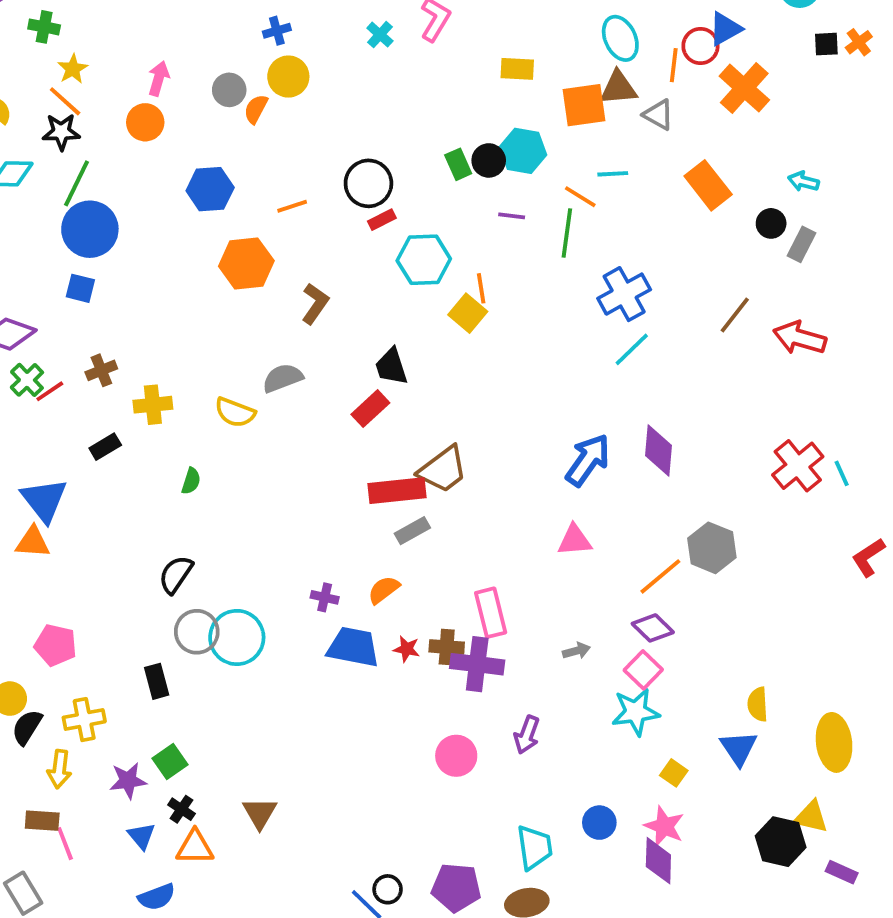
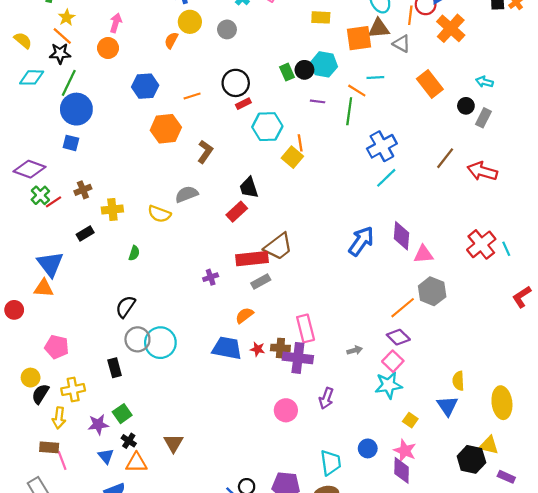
gray circle: (229, 90) -> (227, 29), moved
pink triangle: (575, 540) -> (423, 254), moved
purple cross: (325, 597) -> (211, 277), moved, turned -32

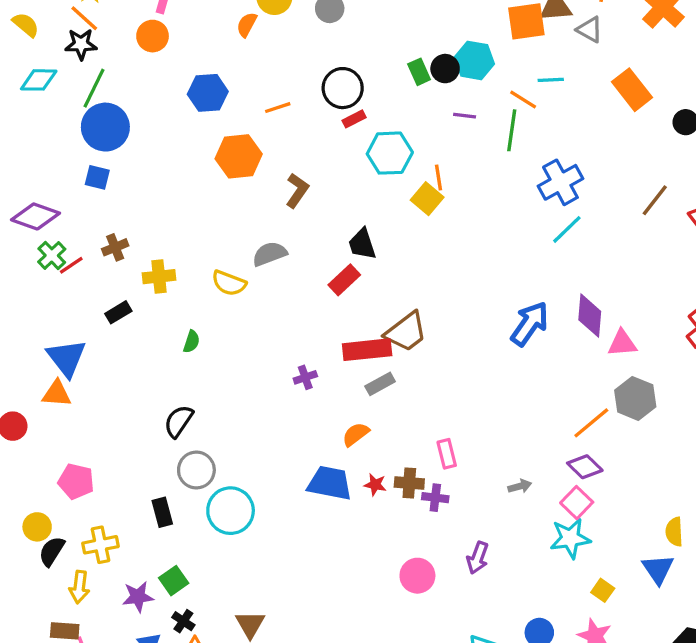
pink rectangle: (306, 328) -> (447, 454), size x0.7
cyan circle: (160, 343) -> (231, 511), moved
purple cross: (298, 358) -> (435, 498), size x0.6

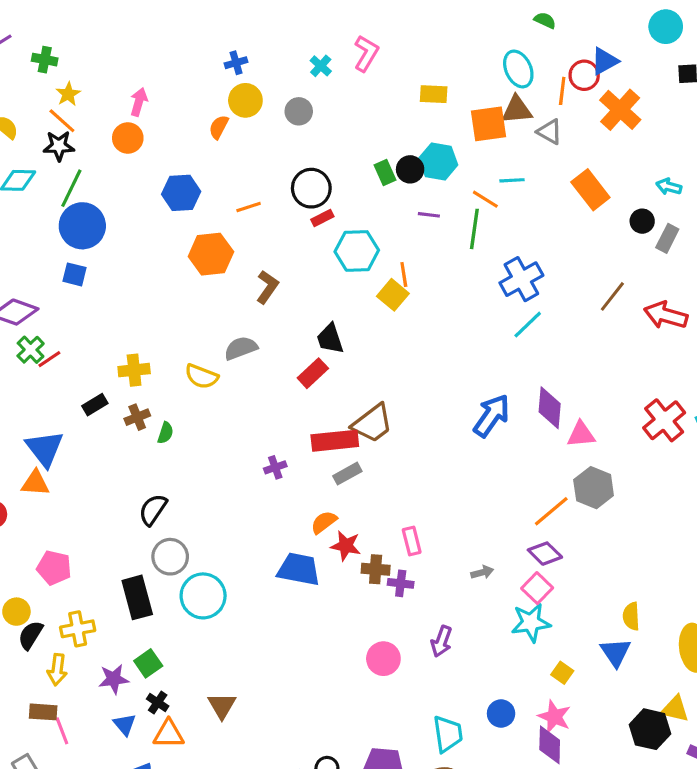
brown cross: (115, 247) -> (137, 417), moved
red star: (375, 485) -> (346, 546), moved, size x1.4
black rectangle: (162, 512) -> (137, 597), size x1.5

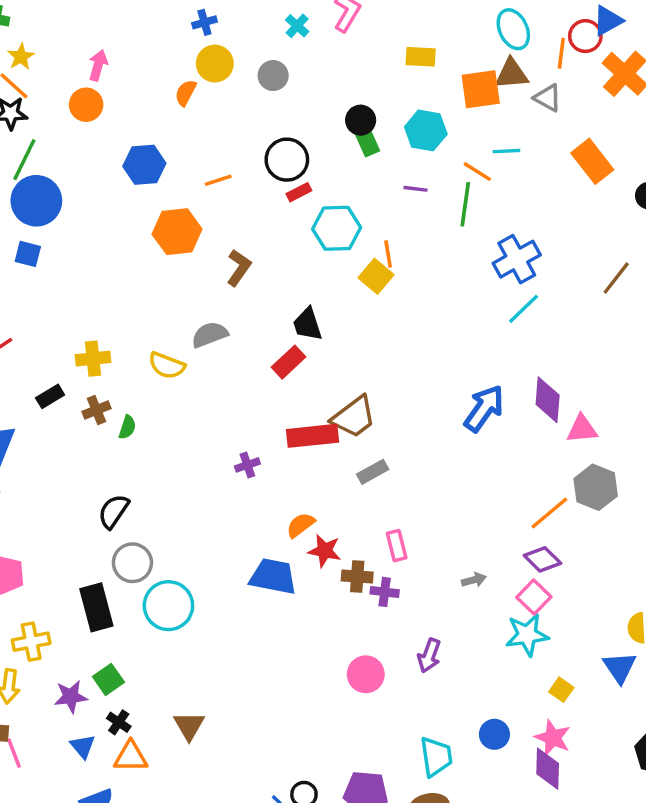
black circle: (410, 169) -> (361, 120), moved
gray rectangle: (347, 474) -> (373, 472), moved

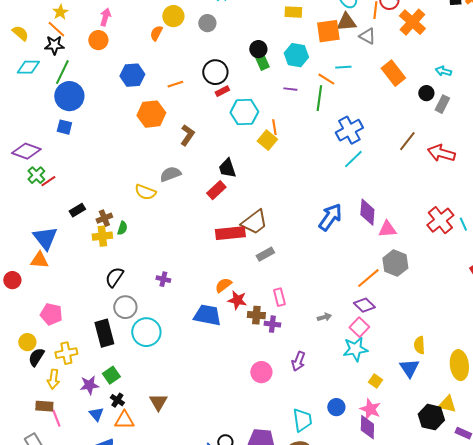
yellow cross: (93, 359) -> (102, 236), moved
purple cross: (247, 465) -> (163, 279), moved, turned 32

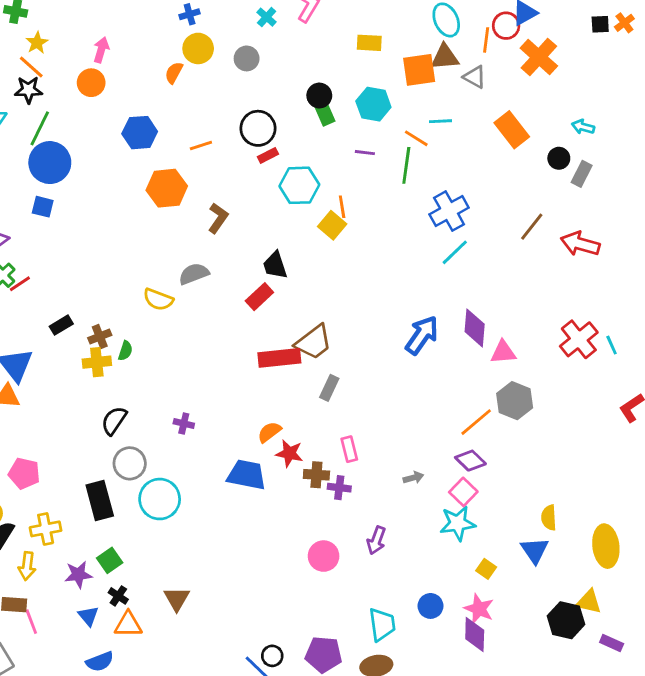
gray rectangle: (265, 254) -> (329, 388), turned -36

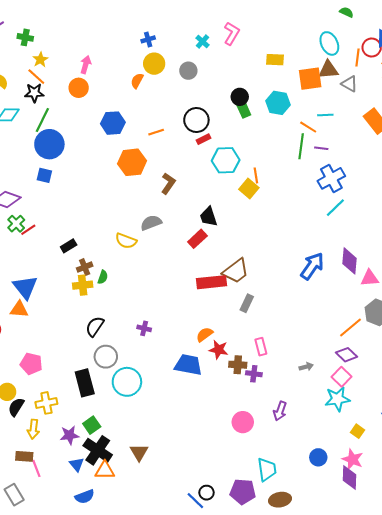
purple line: (365, 153) -> (321, 148), moved
black rectangle: (61, 325) -> (69, 246), moved
black cross: (118, 596) -> (98, 450), size x2.0
cyan trapezoid: (382, 625) -> (267, 469), moved

